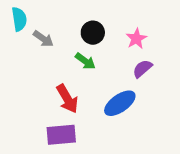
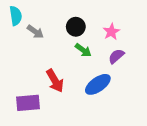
green arrow: (85, 61) -> (83, 50), moved
purple rectangle: (61, 135) -> (28, 103), moved

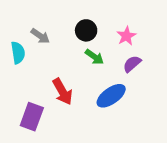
cyan semicircle: (16, 16) -> (18, 53), moved
purple rectangle: (28, 103) -> (32, 117), turned -65

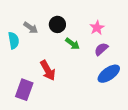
black circle: (86, 30) -> (57, 24), moved
blue ellipse: (111, 96) -> (109, 74), moved

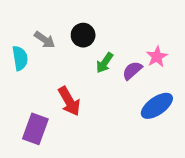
pink star: (97, 28) -> (157, 57), moved
green arrow: (72, 44) -> (105, 63), turned 88
purple semicircle: (101, 49) -> (132, 70), moved

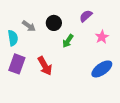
purple semicircle: (132, 70) -> (86, 16), moved
purple rectangle: (35, 129) -> (17, 64), moved

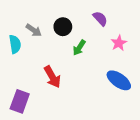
purple semicircle: (86, 16) -> (100, 19), turned 88
purple rectangle: (17, 64) -> (20, 101), moved
blue ellipse: (102, 69) -> (119, 80), turned 70

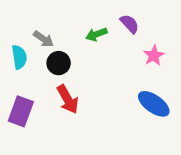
black circle: (63, 27) -> (59, 63), moved
green arrow: (79, 48) -> (96, 34), moved, turned 35
purple rectangle: (20, 101) -> (21, 111), moved

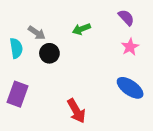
purple semicircle: (130, 24) -> (126, 17), moved
red arrow: (68, 99) -> (76, 111), moved

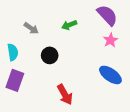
purple semicircle: (126, 17) -> (107, 15), size x1.5
cyan semicircle: (16, 48) -> (13, 52), moved
black circle: (49, 53) -> (50, 55), moved

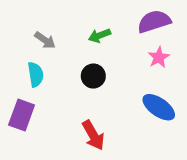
purple semicircle: (107, 15) -> (154, 21), turned -65
cyan semicircle: (13, 52) -> (36, 74), moved
black circle: (50, 55) -> (93, 76), moved

